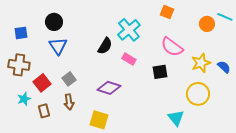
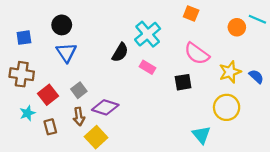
purple diamond: (109, 88) -> (105, 107), moved
yellow square: (99, 120) -> (96, 137), moved, turned 30

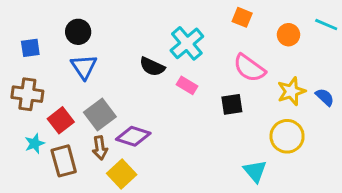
orange circle: (237, 27) -> (288, 35), moved
black semicircle: (120, 52) -> (152, 67), turned 84
gray square: (79, 90) -> (100, 115), size x1.5
brown rectangle: (50, 127) -> (64, 161), size x1.5

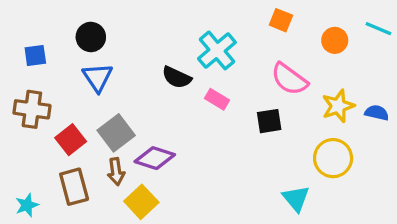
blue semicircle: (325, 97) -> (377, 113), turned -30
cyan star: (35, 144) -> (27, 205), moved

